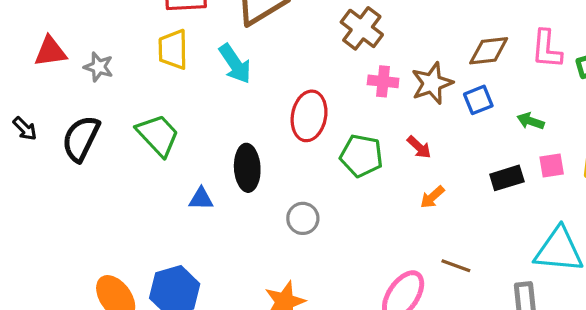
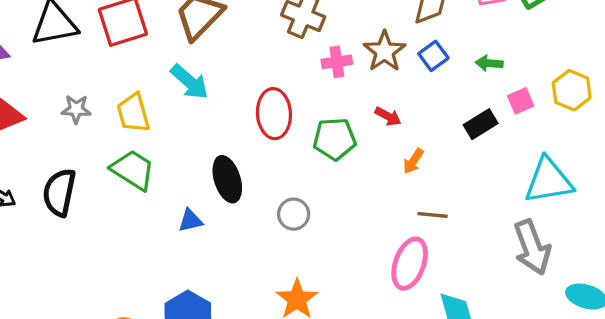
yellow trapezoid: (173, 49) -> (133, 113), moved
gray star: (99, 67) -> (76, 109), moved
brown line: (456, 266) -> (433, 215), moved

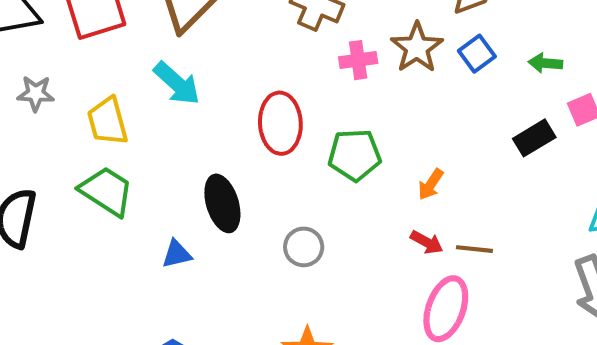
gray star: (76, 109) -> (36, 93), moved
red arrow: (388, 116) -> (427, 242), moved
orange arrow: (413, 161) -> (431, 184), moved

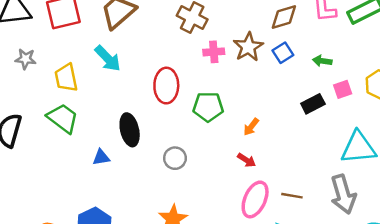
brown line: (474, 249) -> (292, 196), moved

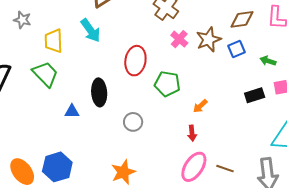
pink cross: (214, 52) -> (179, 39), turned 36
red arrow: (246, 160) -> (192, 133), turned 42

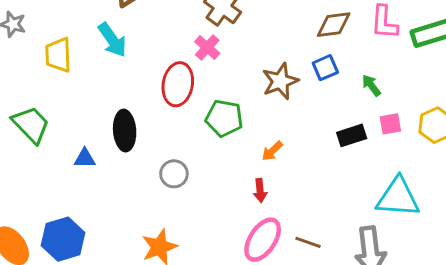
pink cross: (179, 39) -> (207, 48), moved
brown star: (209, 40) -> (280, 81), moved
green arrow: (268, 61) -> (371, 85), turned 35
green trapezoid: (45, 74) -> (31, 125), moved

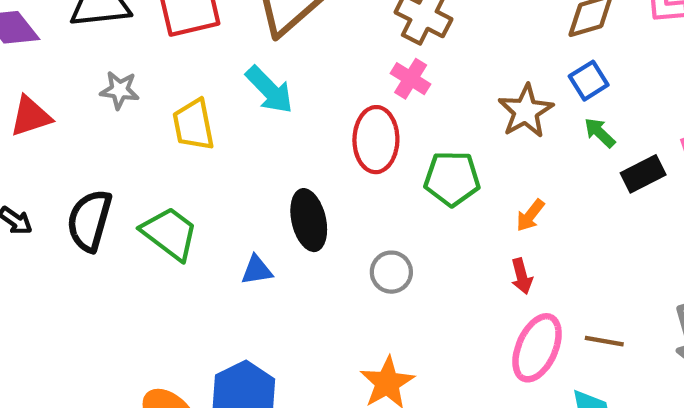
green arrow: (371, 85) -> (600, 133), moved

